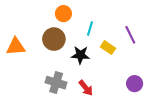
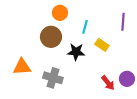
purple line: (130, 35) -> (123, 22), moved, turned 30
orange triangle: (16, 46) -> (22, 67), moved
red arrow: (86, 88) -> (108, 83), moved

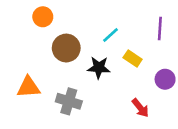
orange circle: (60, 13) -> (43, 17), moved
cyan line: (85, 27) -> (110, 35), turned 32
purple circle: (127, 79) -> (165, 79), moved

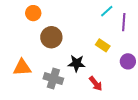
cyan line: (110, 35) -> (107, 11), moved
black star: (99, 68) -> (77, 63), moved
red arrow: (140, 108) -> (96, 84), moved

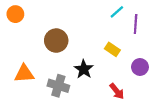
orange circle: (33, 13) -> (15, 14), moved
black star: (77, 63) -> (84, 69), turned 30
red arrow: (96, 84) -> (117, 91), moved

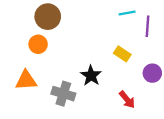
cyan line: (117, 12) -> (127, 13), turned 32
orange circle: (15, 14) -> (38, 44), moved
brown circle: (56, 41) -> (48, 17), moved

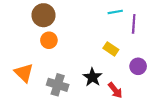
orange circle: (38, 44) -> (49, 40), moved
black star: (91, 76) -> (92, 77), moved
orange triangle: (26, 80) -> (24, 73), turned 48

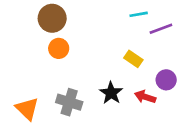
purple line: (134, 24) -> (161, 29), turned 66
orange triangle: (24, 73) -> (27, 109), moved
red arrow: (115, 90) -> (145, 97), moved, turned 147

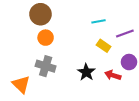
cyan line: (139, 14) -> (98, 21), moved
purple line: (161, 29) -> (125, 34), moved
gray cross: (69, 102) -> (46, 66), moved

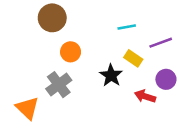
orange circle: (46, 38) -> (71, 52), moved
gray cross: (46, 66) -> (59, 85), turned 36
black star: (86, 72) -> (111, 75), moved

